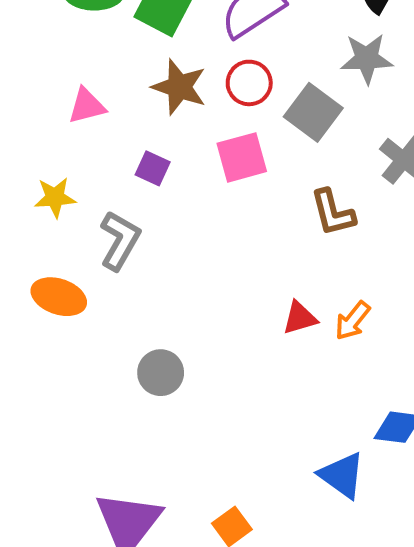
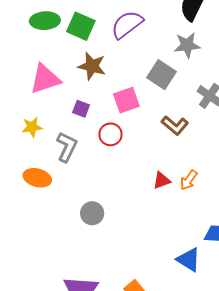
red circle: (249, 83) -> (110, 134), moved
pink triangle: (87, 106) -> (45, 79), size x1.6
brown L-shape: (333, 213) -> (175, 125), turned -32

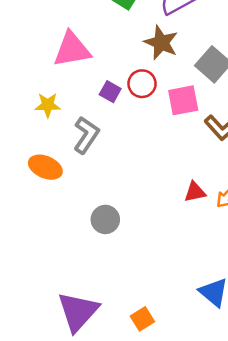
brown star: (92, 66) -> (161, 43), moved
pink square: (126, 100) -> (183, 100), moved
red circle: (110, 134) -> (142, 84), moved

